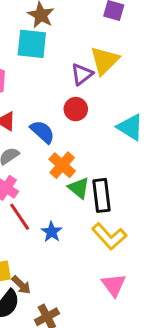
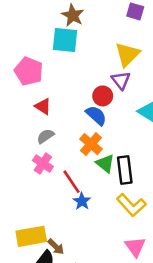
purple triangle: (82, 74) -> (121, 80), moved, turned -30
blue semicircle: (42, 132) -> (96, 115), moved
red line: (20, 217) -> (71, 182), moved

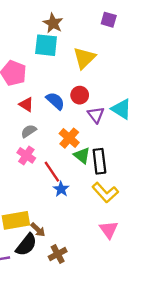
yellow triangle: (127, 54) -> (84, 58), moved
purple triangle: (121, 80) -> (96, 115), moved
blue semicircle: (96, 115) -> (55, 101), moved

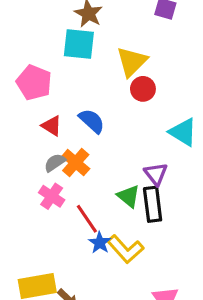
red circle: (80, 95) -> (143, 89), moved
purple triangle: (96, 115) -> (156, 174), moved
orange cross: (69, 138) -> (76, 163), moved
yellow L-shape: (105, 193) -> (125, 249), moved

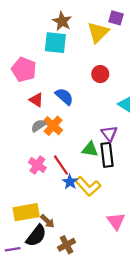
yellow triangle: (132, 62) -> (98, 32), moved
pink cross: (52, 196) -> (37, 165), moved
green triangle: (129, 196) -> (90, 149), turned -30

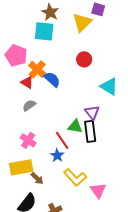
orange cross: (53, 126) -> (37, 69), moved
red line: (61, 165) -> (62, 140), moved
yellow L-shape: (88, 186) -> (75, 177), moved
yellow rectangle: (26, 212) -> (21, 167), moved
brown arrow: (47, 221) -> (37, 178), moved

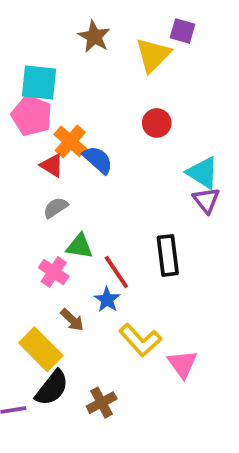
cyan square: (44, 31) -> (39, 83), moved
purple triangle: (92, 112) -> (206, 200), moved
green triangle: (75, 126) -> (79, 246), moved
yellow rectangle: (21, 167) -> (41, 349), moved, turned 55
brown arrow: (37, 178) -> (72, 320), moved

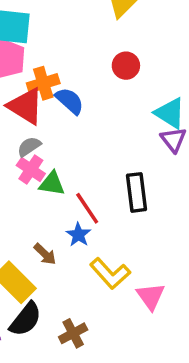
orange cross: (70, 141) -> (43, 83), turned 32
red triangle: (52, 165) -> (26, 106), size x1.6
pink cross: (54, 272) -> (31, 170), moved

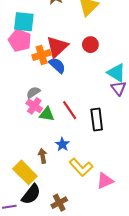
red triangle: (26, 106) -> (57, 47), moved, turned 45
red line: (87, 208) -> (70, 110), moved
brown arrow: (45, 254) -> (43, 156), turned -144
pink triangle: (151, 296) -> (105, 181), turned 42

